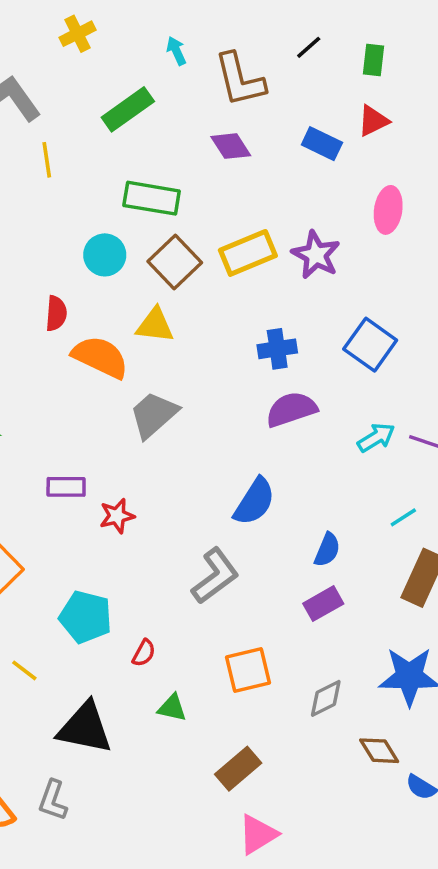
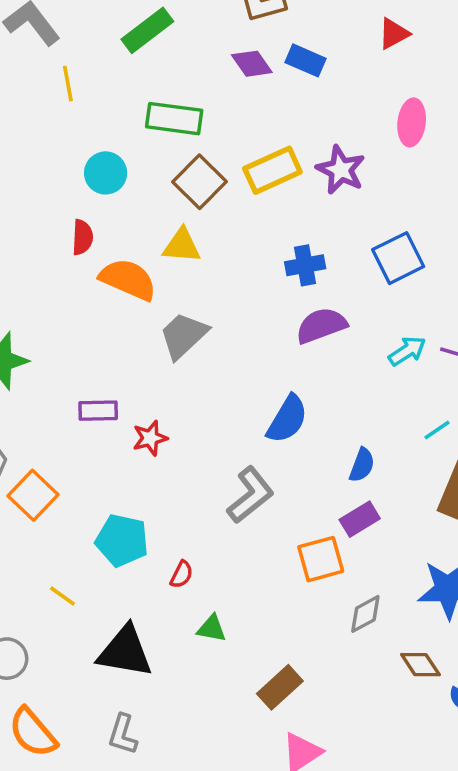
blue rectangle: (322, 144) -> (305, 60), moved
cyan circle: (105, 255) -> (106, 173), moved
blue square: (370, 345) -> (398, 258), turned 30
orange square: (248, 670) -> (321, 559), moved
gray L-shape: (53, 800) -> (123, 734), moved

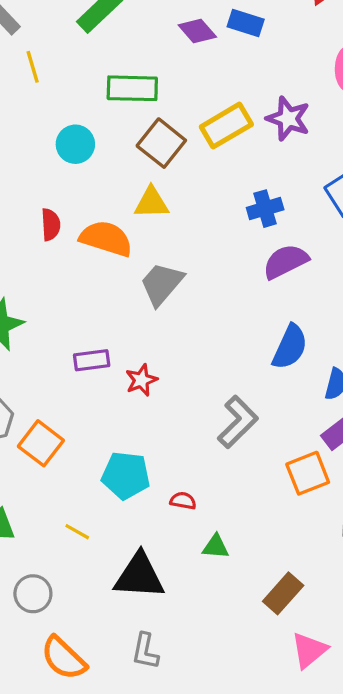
red semicircle: (82, 237) -> (51, 225), moved
blue semicircle: (287, 419) -> (290, 347), moved
red semicircle: (182, 575) -> (183, 501), turned -100

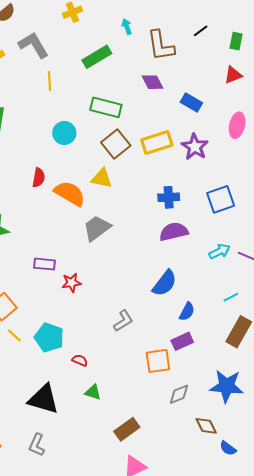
blue rectangle: (246, 23) -> (191, 102), moved
gray L-shape: (238, 422) -> (123, 321), size x0.7
yellow line: (77, 532) -> (14, 335), moved

